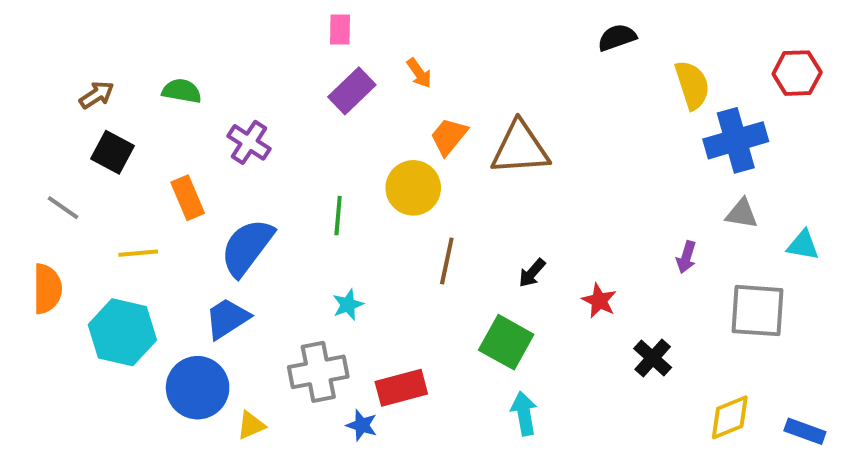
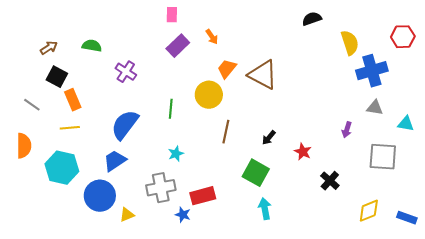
brown triangle: (520, 148) -> (263, 75), turned 32
orange rectangle: (188, 198) -> (73, 100), moved

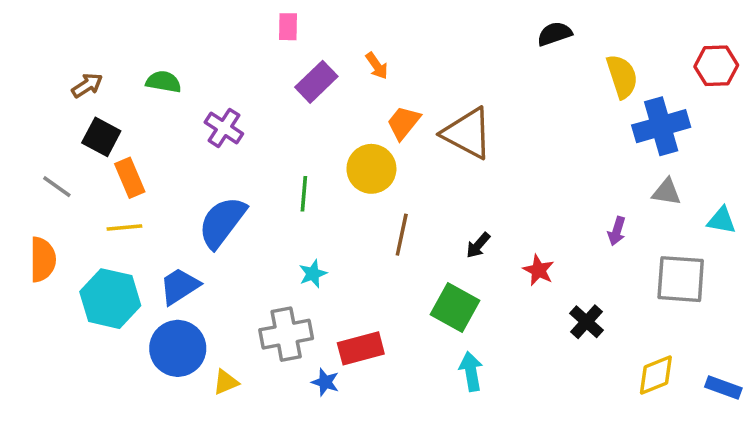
pink rectangle: (172, 15) -> (288, 27), moved
blue trapezoid: (115, 161) -> (180, 286), moved

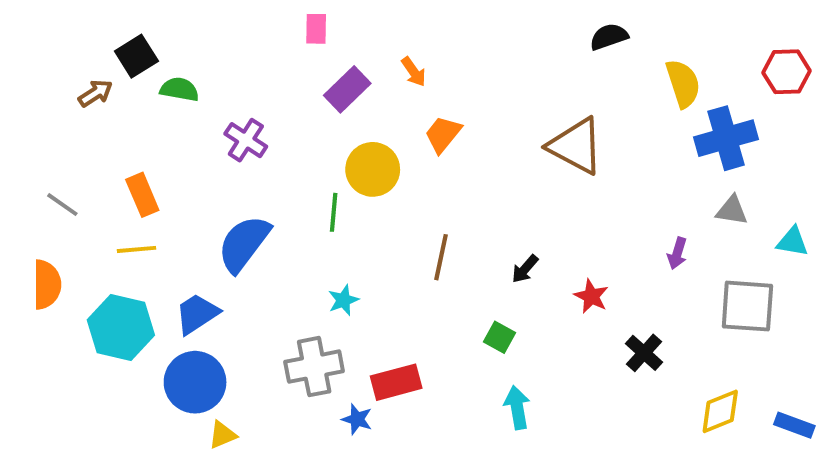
brown triangle: (467, 133) -> (576, 146), moved
black square: (101, 137) -> (136, 56), moved, turned 30
yellow circle: (371, 169) -> (373, 169), moved
green square: (455, 307) -> (500, 337), size x0.6
yellow triangle: (226, 382) -> (222, 435), moved

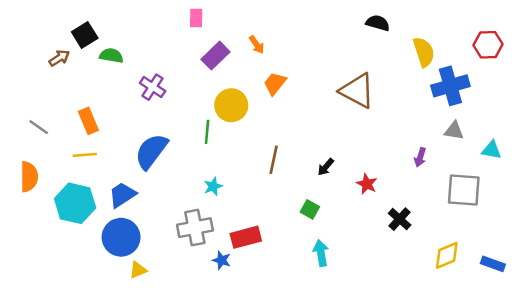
black semicircle: (609, 37) -> (378, 23), turned 35

